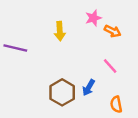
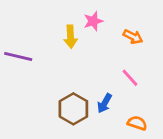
pink star: (93, 18) -> (93, 21), moved
orange semicircle: (116, 104) -> (137, 123), turned 119

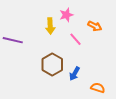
pink line: (130, 78) -> (76, 39), moved
brown hexagon: (73, 109) -> (52, 65), moved

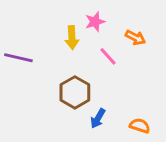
blue arrow: (74, 74) -> (98, 118), moved

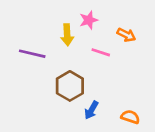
pink line: (108, 56) -> (101, 52), turned -30
purple line: (18, 58) -> (32, 54), moved

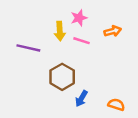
orange arrow: (126, 35) -> (113, 31), turned -42
pink line: (101, 52) -> (81, 41), moved

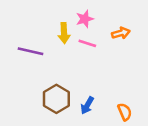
brown hexagon: (62, 77) -> (56, 99), moved
orange semicircle: (116, 105) -> (125, 112), turned 49

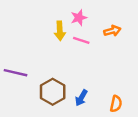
purple line: (31, 51) -> (16, 73), moved
orange semicircle: (125, 112) -> (116, 104), turned 35

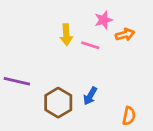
pink star: (79, 18) -> (104, 20), moved
blue arrow: (81, 98) -> (90, 96), moved

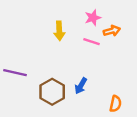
pink line: (90, 45) -> (92, 42), moved

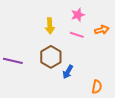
orange arrow: (112, 31) -> (102, 30), moved
brown hexagon: (52, 92) -> (51, 57), moved

